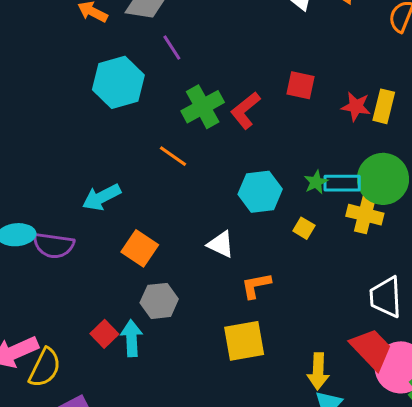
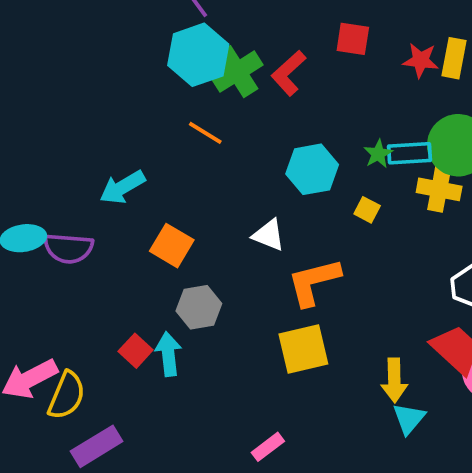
cyan hexagon: (118, 82) -> (198, 55), moved
orange L-shape: (256, 285) -> (314, 282), size x1.5

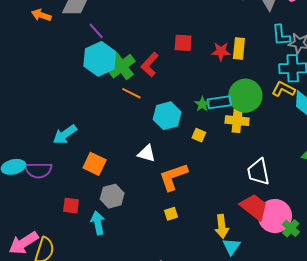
orange line: (205, 133) -> (131, 93), moved
yellow square: (303, 349) -> (171, 214), size x0.5
red square: (136, 351) -> (71, 206), moved, turned -30

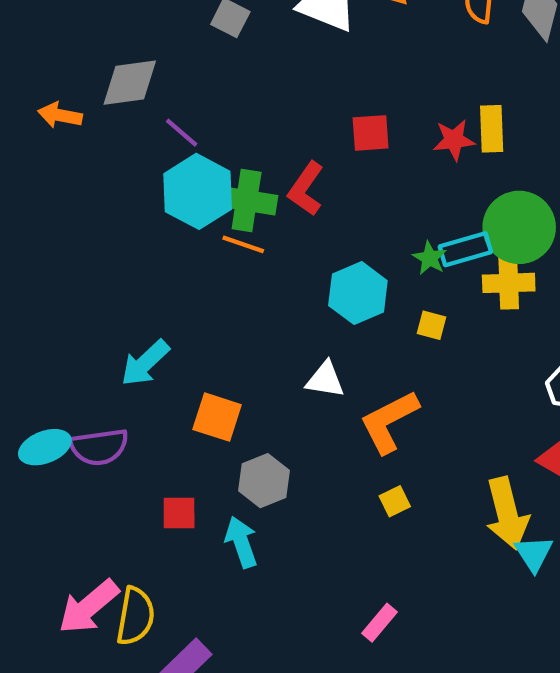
green cross: (122, 66) -> (247, 201), turned -36
orange line: (131, 93) -> (243, 244), moved
yellow arrow: (222, 226) -> (507, 513), size x1.4

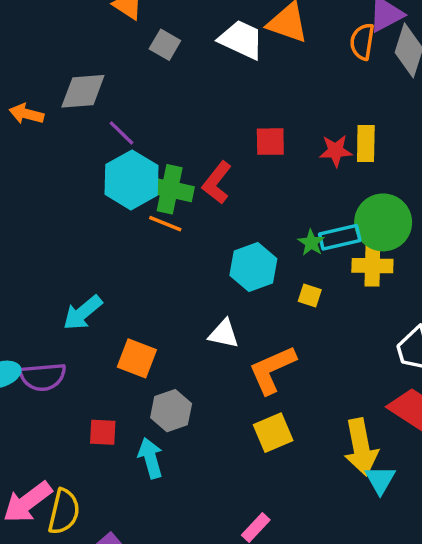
yellow square: (395, 501) -> (273, 433), size x1.6

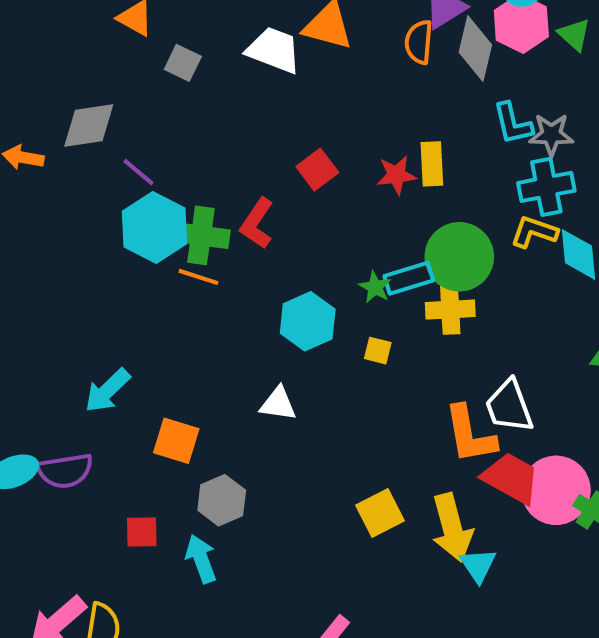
red square: (270, 142) -> (317, 170), turned -32
orange L-shape: (272, 370) -> (470, 434), moved, turned -72
yellow square: (273, 433) -> (380, 513), moved

